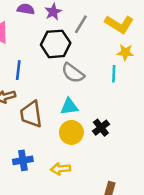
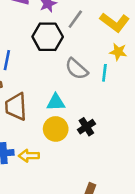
gray semicircle: (73, 73) -> (77, 69), moved
yellow arrow: (60, 169) -> (29, 156), moved

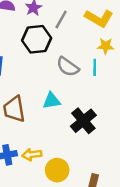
black cross: (86, 127) -> (83, 121), size x1.5
yellow circle: (56, 129) -> (57, 170), moved

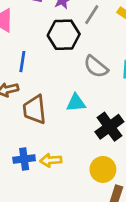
yellow circle: (57, 170) -> (103, 169), moved

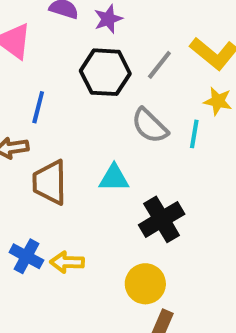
gray line: (92, 15) -> (159, 65), moved
blue cross: (24, 159) -> (26, 256), turned 30

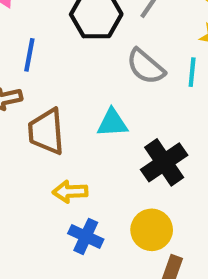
blue cross: (26, 256) -> (86, 236), moved
yellow arrow: (67, 262) -> (70, 192), moved

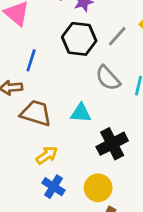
brown trapezoid: (46, 132) -> (36, 113), turned 104
yellow arrow: (70, 192) -> (47, 155), turned 140

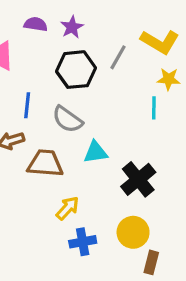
gray semicircle: (108, 78) -> (67, 119), moved
blue cross: (53, 187) -> (83, 242), turned -30

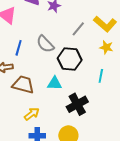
black hexagon: (76, 70) -> (70, 59), moved
cyan line: (154, 108) -> (101, 76), moved
gray semicircle: (67, 119) -> (45, 44), moved

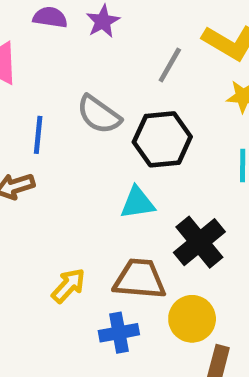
brown trapezoid: (23, 85) -> (140, 279), moved
yellow arrow: (32, 114) -> (68, 286), moved

